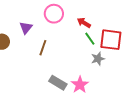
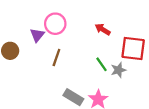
pink circle: (54, 14) -> (55, 24), moved
green line: (90, 39) -> (102, 64), moved

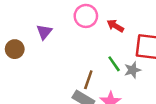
pink circle: (55, 24) -> (86, 16), moved
brown line: (56, 58) -> (88, 80), moved

